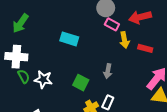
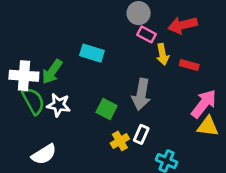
green arrow: (20, 23) -> (52, 72), moved
gray arrow: (108, 71) -> (141, 94), size x1.6
green semicircle: (24, 76) -> (33, 101), size x1.5

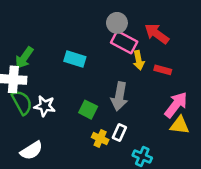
red arrow: (183, 25) -> (157, 34), turned 50
pink rectangle: (147, 34) -> (124, 42), size x1.5
green arrow: (52, 72) -> (24, 58), moved
yellow cross: (120, 141) -> (100, 138), turned -35

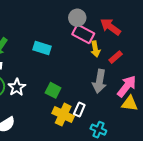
red rectangle: (163, 70) -> (116, 57), turned -56
gray arrow: (119, 96) -> (99, 81), moved
white star: (45, 106) -> (17, 87), turned 30
yellow cross: (100, 138) -> (63, 115), size x1.5

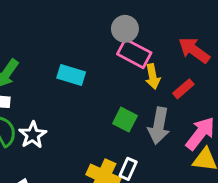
red arrow: (111, 27) -> (194, 50), moved
green square: (53, 90) -> (125, 120), moved

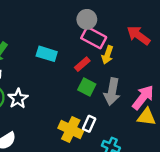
yellow arrow: (153, 76) -> (107, 55), turned 30
red rectangle: (183, 89) -> (82, 64), moved

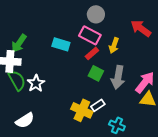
pink rectangle: (94, 38) -> (90, 35), moved
white rectangle: (89, 124) -> (98, 105), turned 32

